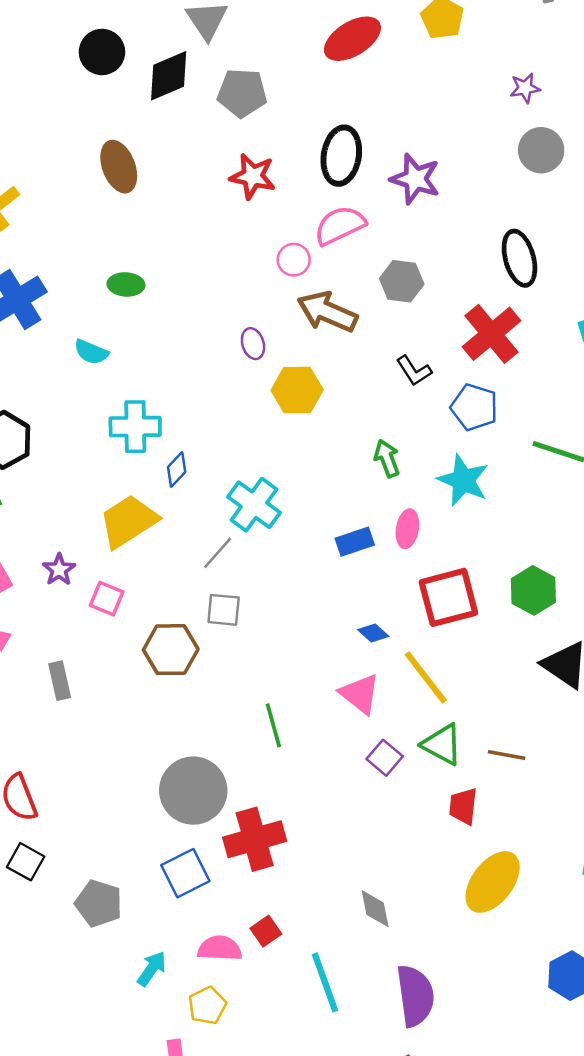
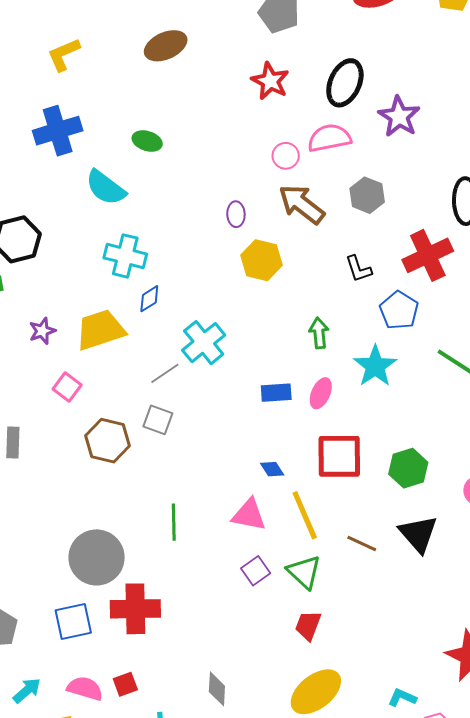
brown ellipse: (119, 167) -> (166, 46), turned 72
cyan semicircle: (91, 352) -> (106, 188), size x1.5
purple star: (59, 570) -> (42, 331), moved
pink triangle: (360, 694) -> (249, 515), turned -42
brown line: (507, 755) -> (362, 543), moved

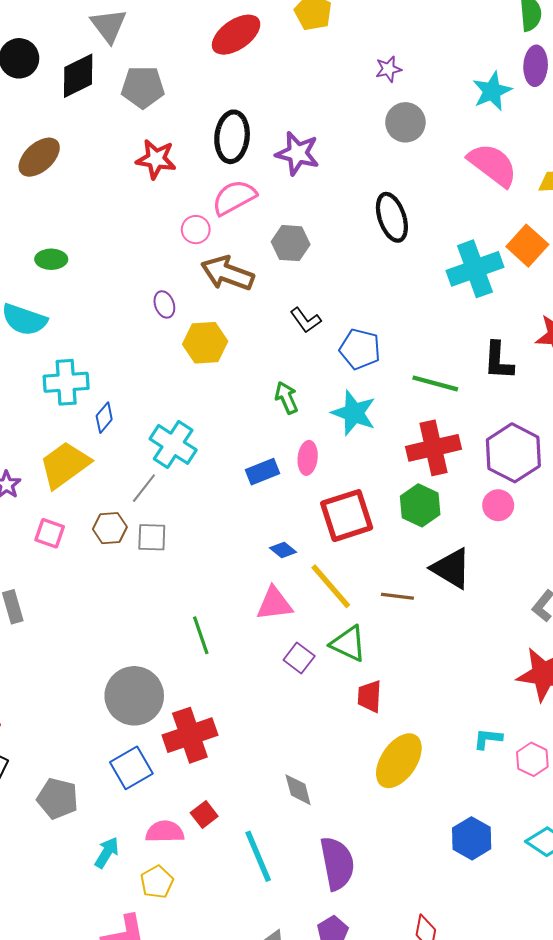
red cross: (428, 255) -> (434, 448), moved, turned 30
brown hexagon: (108, 441) -> (110, 528), moved, size x0.7

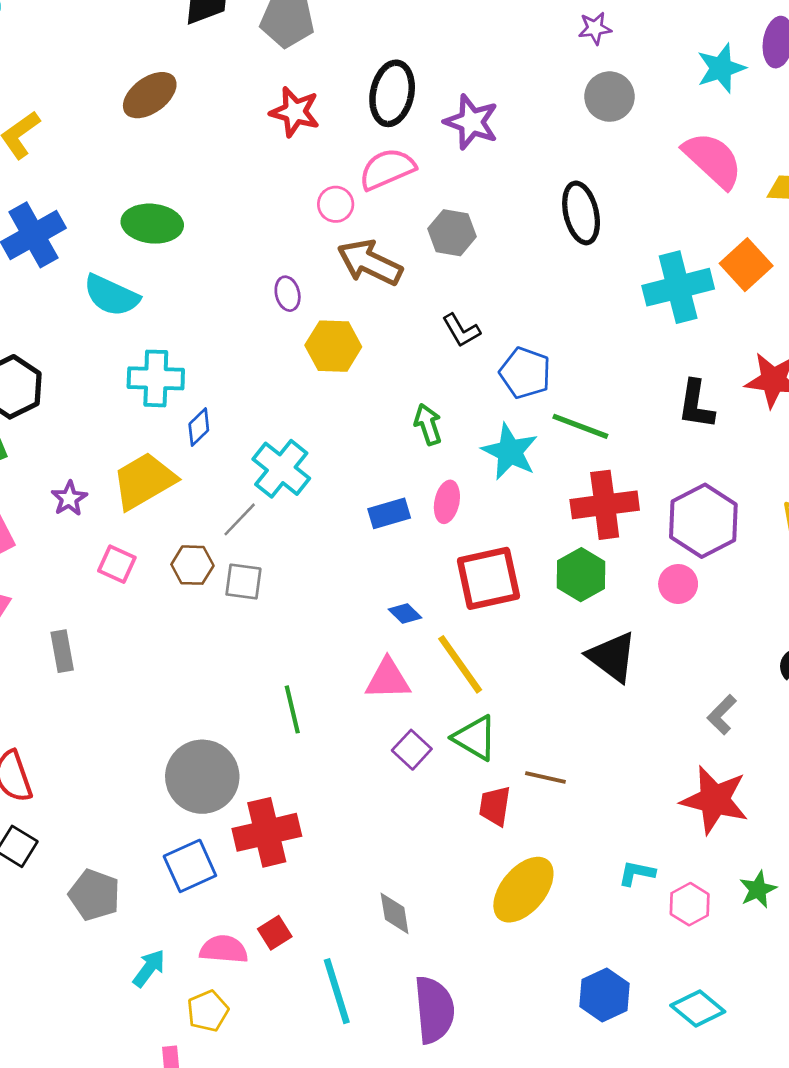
green ellipse: (51, 259) -> (152, 224), size x1.5
green line: (435, 383) -> (580, 426), moved
brown line: (397, 596) -> (545, 777), moved

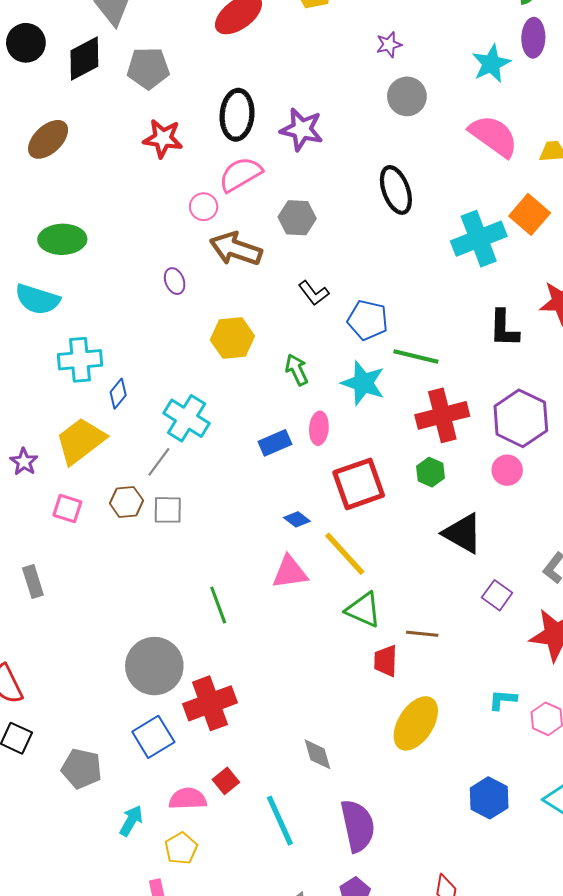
yellow hexagon: (333, 346) -> (232, 338), moved
green hexagon: (581, 575) -> (431, 472), size x0.7
purple square: (412, 750) -> (497, 595), moved

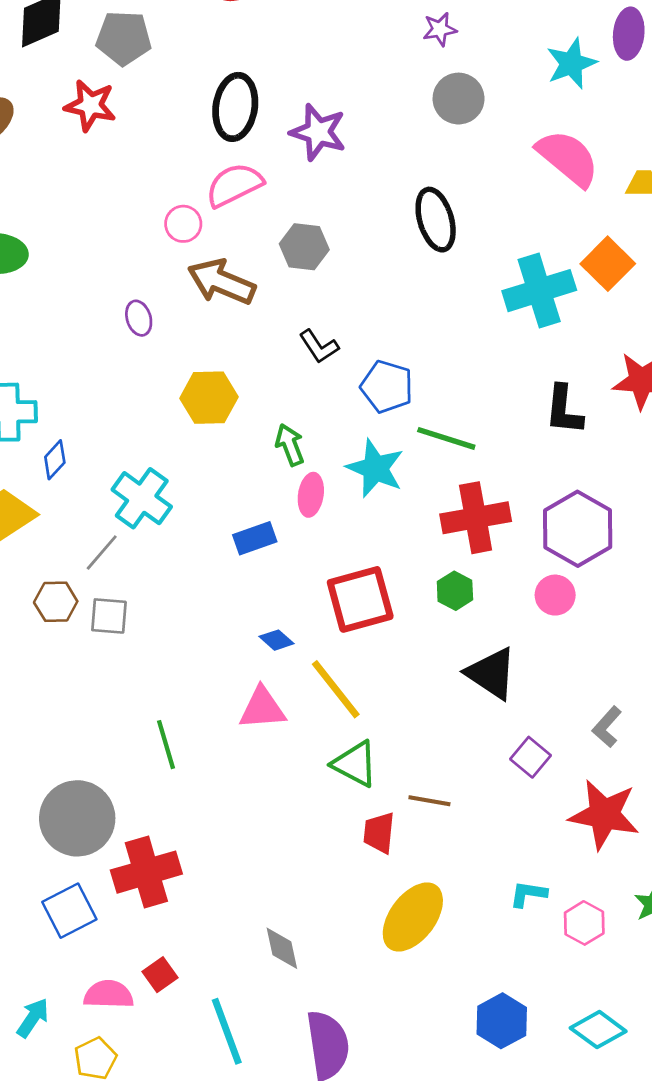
red star: (163, 138) -> (90, 105), moved
pink ellipse: (319, 428) -> (311, 495), moved

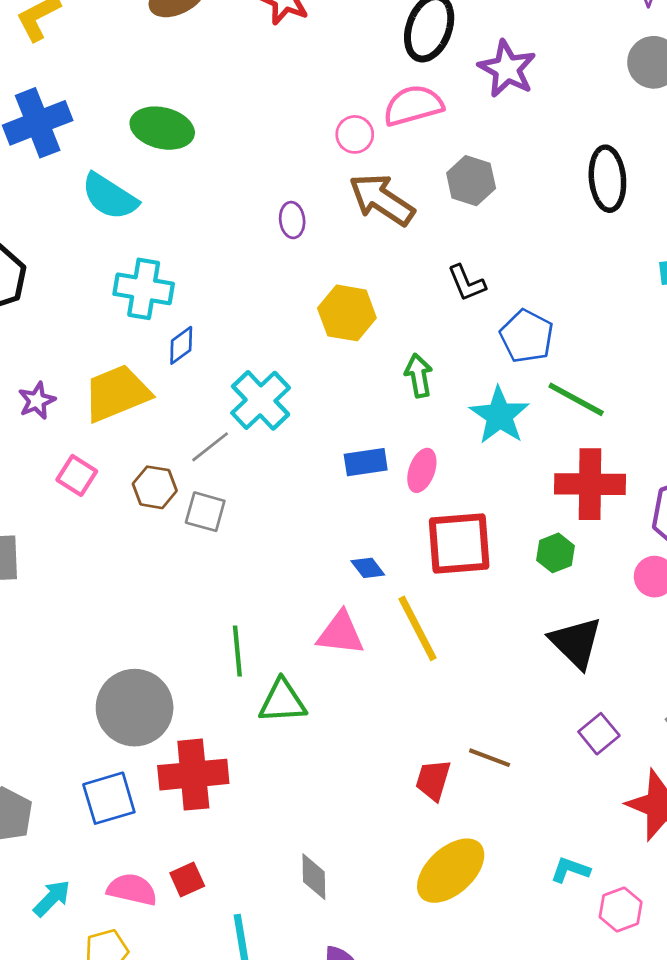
pink ellipse: (311, 495) -> (422, 470), moved
green triangle: (355, 764) -> (282, 701), moved, turned -42

